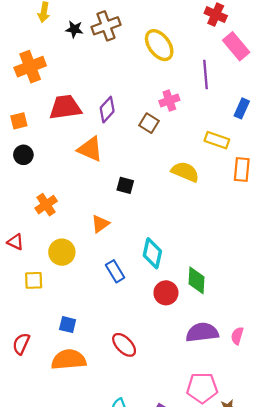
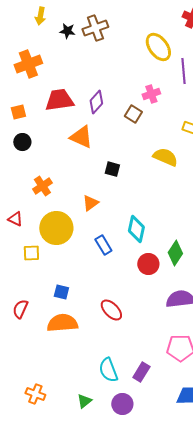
yellow ellipse: (159, 45) -> (158, 47), moved
yellow circle: (62, 252) -> (56, 228), size x1.4
green diamond: (196, 280) -> (175, 253), turned 30

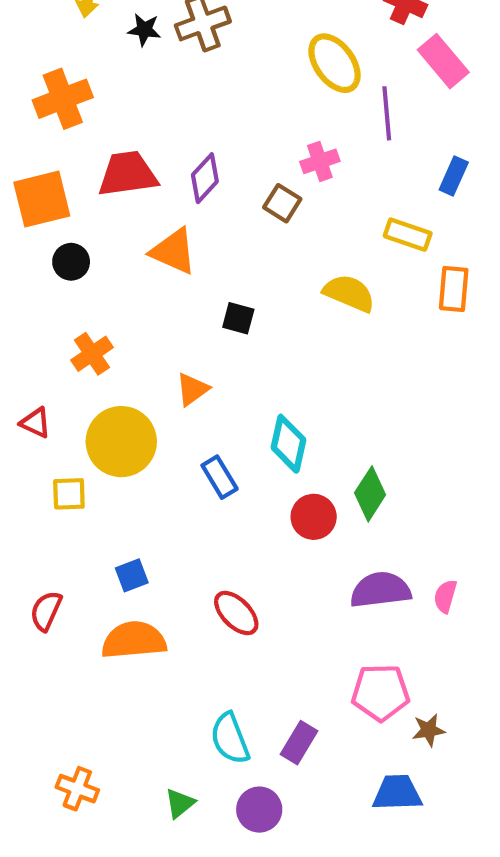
orange square: (18, 112) -> (42, 199), size x1.8
black circle: (22, 142) -> (71, 262), moved
blue square: (61, 292) -> (132, 575), turned -35

